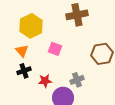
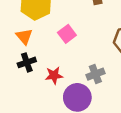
pink square: (55, 49) -> (67, 34), turned 32

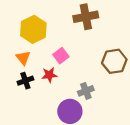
red star: (54, 75) -> (49, 75), moved

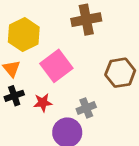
pink square: (61, 56) -> (56, 66), size x1.6
red star: (49, 75) -> (43, 103), moved

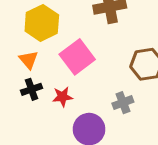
gray cross: (86, 108) -> (123, 103), moved

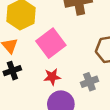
red star: (62, 97) -> (52, 77), moved

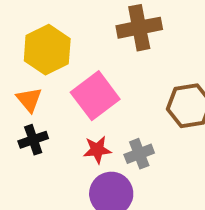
gray cross: (89, 82) -> (139, 154), moved

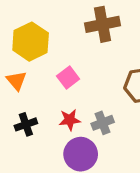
pink square: (95, 96) -> (68, 78), size x0.6
black cross: (33, 140) -> (26, 124), moved

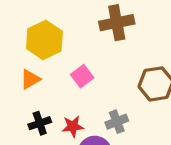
orange triangle: (17, 81) -> (30, 79), turned 40
red star: (70, 120) -> (73, 126), moved

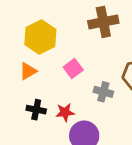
gray cross: (117, 122) -> (103, 92), moved, turned 36
black cross: (40, 123) -> (36, 110), turned 30

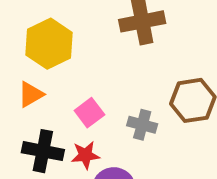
pink square: (73, 68) -> (89, 113), moved
black cross: (36, 110) -> (43, 151), size x1.4

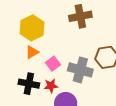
orange triangle: (31, 94) -> (32, 52), moved
gray cross: (142, 125) -> (80, 70), size x1.6

